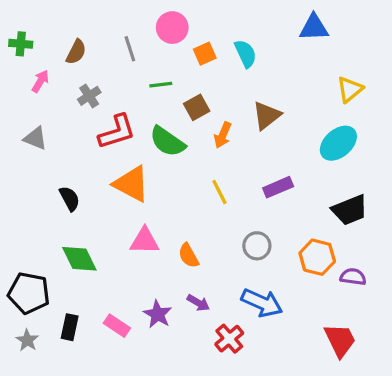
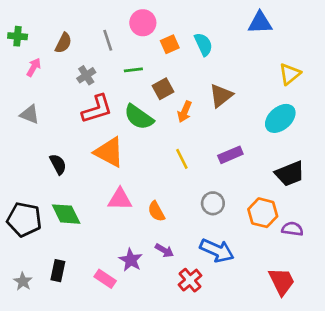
gray cross: (89, 96) -> (86, 75), moved
black pentagon: (29, 293) -> (24, 219), moved
pink rectangle: (117, 326) -> (105, 279), moved

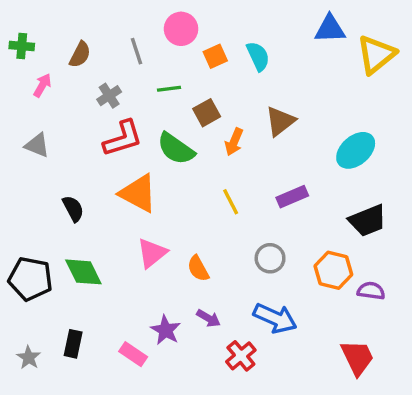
yellow triangle: (290, 74) -> (376, 55), moved, size x1.4
pink triangle: (120, 199) -> (152, 253), turned -40

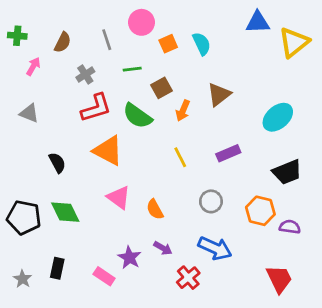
pink triangle: (152, 253) -> (119, 197), turned -45

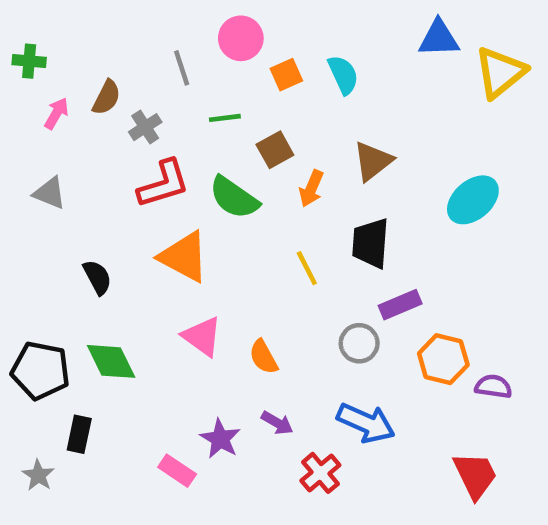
brown semicircle: (63, 42) -> (107, 97), moved
purple rectangle: (228, 153) -> (400, 305), moved
black trapezoid: (287, 172) -> (370, 243), moved, turned 116
black rectangle: (57, 268) -> (79, 434), moved

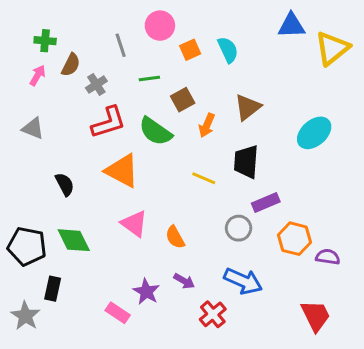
green cross: (29, 61) -> (45, 41), moved
yellow line: (307, 268) -> (204, 178), turned -40
gray star: (38, 475) -> (25, 316), size x1.4

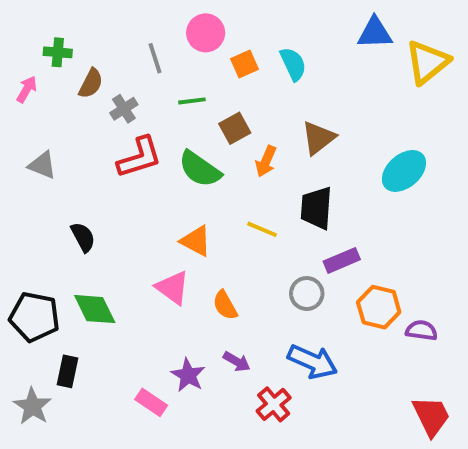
pink arrow: (37, 75) -> (27, 89), moved
orange triangle: (122, 171) -> (196, 241), moved, size x0.7
red trapezoid: (316, 316) -> (431, 416), moved

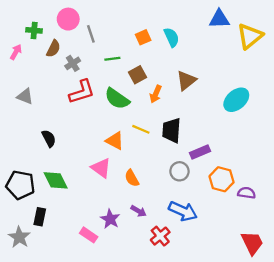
pink circle: (206, 33) -> (68, 19), moved
black trapezoid: (316, 208) -> (172, 130), moved
yellow line: (262, 229) -> (141, 129), moved

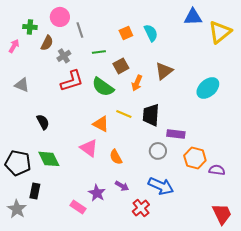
purple rectangle: (200, 152) -> (176, 134), turned 30

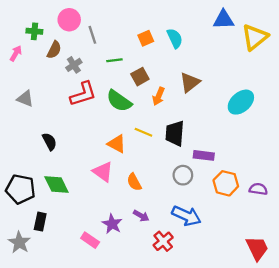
purple semicircle: (217, 170) -> (258, 189), moved

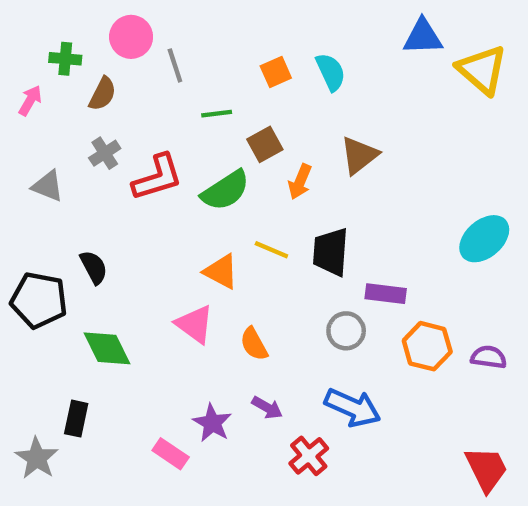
yellow triangle: (255, 37) -> (482, 70), turned -40
gray cross: (74, 65) -> (105, 153), moved
green semicircle: (119, 101) -> (225, 190), turned -68
cyan ellipse: (241, 102) -> (484, 239), moved
black pentagon: (20, 189) -> (39, 300), moved

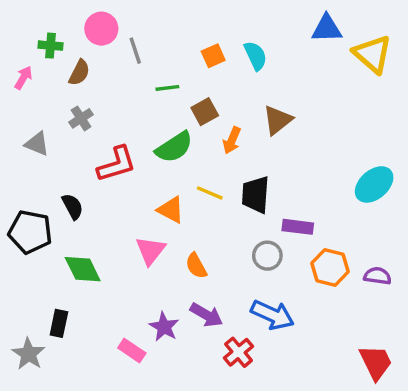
red L-shape: (157, 177) -> (117, 164), moved
pink triangle: (195, 324) -> (150, 251), turned 32
purple arrow: (267, 408) -> (206, 315), size x1.4

